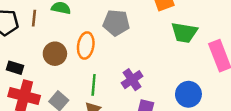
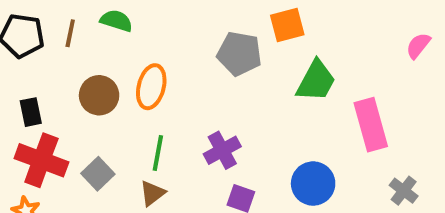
gray pentagon: (116, 23) -> (239, 54), moved
green trapezoid: (184, 33) -> (316, 81), turned -76
black rectangle: (15, 68) -> (31, 112), turned 56

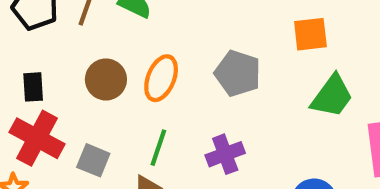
gray pentagon: (239, 54) -> (238, 73), moved
gray square: (98, 174) -> (93, 160), turned -32

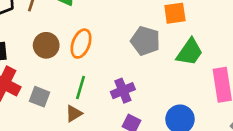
gray pentagon: (238, 73) -> (145, 41), moved

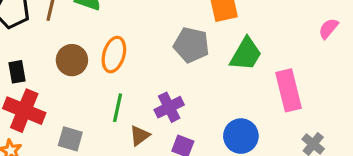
gray square: (40, 97) -> (70, 139), moved
brown triangle: (74, 114) -> (140, 136), moved

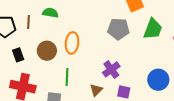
black rectangle: (17, 72) -> (18, 55), moved
green line: (118, 108) -> (67, 77), moved

